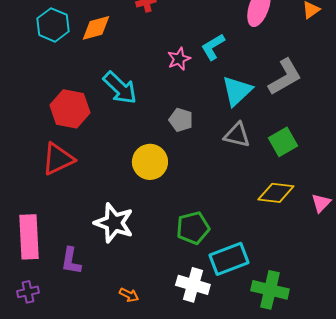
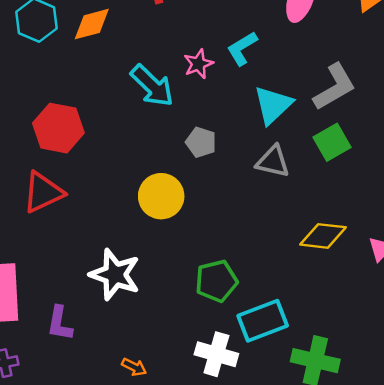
cyan arrow: (120, 88) -> (152, 86), moved
green square: (283, 142) -> (332, 142), moved

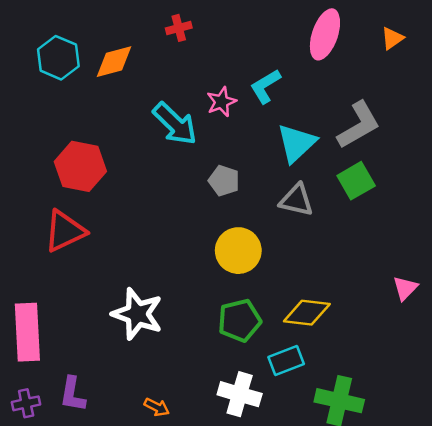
yellow circle: (161, 196) -> (238, 251), moved
yellow diamond: (323, 236) -> (307, 313), moved
cyan rectangle: (263, 321) -> (286, 361), size x0.7
purple L-shape: (60, 323) -> (73, 394), moved

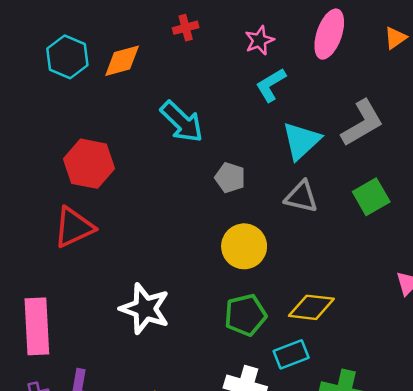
pink star: (221, 102) -> (259, 40), moved
green square: (356, 181) -> (371, 197), moved

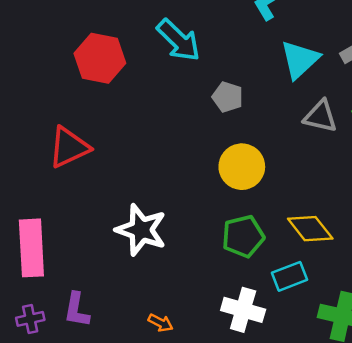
red hexagon: (89, 164) -> (100, 58), moved
gray triangle: (301, 197) -> (321, 116), moved
yellow diamond: (311, 307) -> (310, 229), turned 45

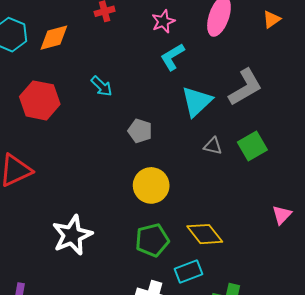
cyan arrow: (179, 40) -> (102, 86), size x0.6
gray triangle: (321, 116) -> (213, 146), size x0.7
white star: (141, 230) -> (72, 235), turned 30

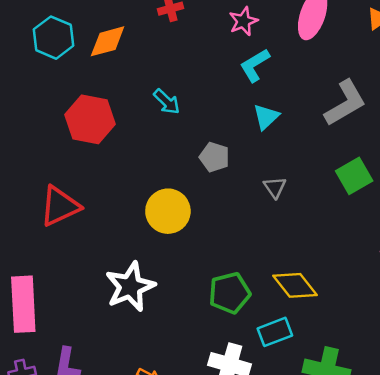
cyan triangle: (197, 101) -> (266, 117), moved, size x0.7
gray triangle: (213, 146) -> (275, 187), moved, turned 42
yellow circle: (151, 185) -> (168, 211), moved

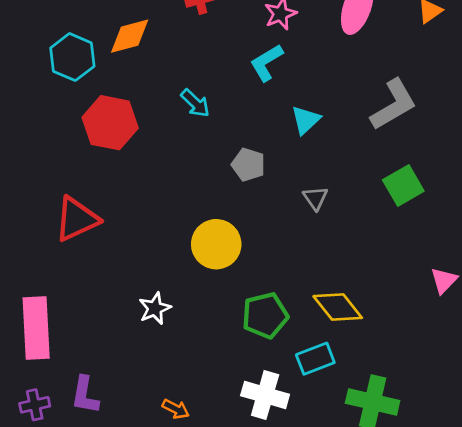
cyan hexagon: (53, 38) -> (72, 57), moved
cyan L-shape: (255, 65) -> (266, 63), moved
yellow circle: (168, 211) -> (216, 244), moved
white star: (130, 287) -> (155, 308), size x0.6

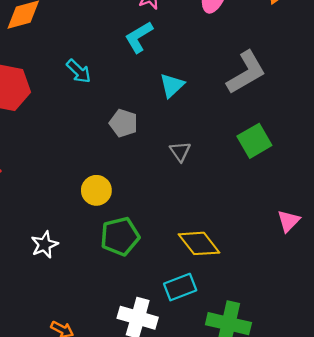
yellow circle: (216, 244) -> (96, 190), size x0.7
green pentagon: (265, 315) -> (120, 236), moved

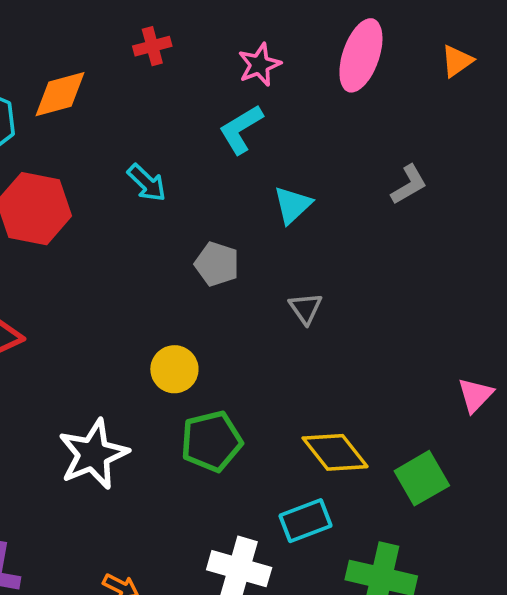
gray L-shape: (246, 72) -> (409, 185), size x0.6
green square: (254, 141) -> (422, 478), moved
pink triangle: (289, 221) -> (475, 395), moved
white star: (44, 245) -> (93, 454), size x1.6

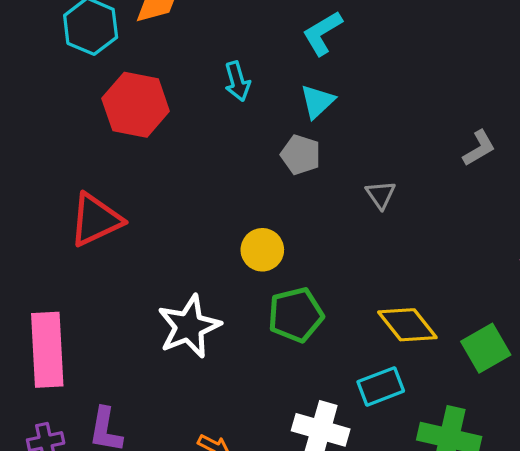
cyan arrow: (147, 183) -> (237, 81), turned 30
gray L-shape: (409, 185) -> (479, 148), moved
cyan triangle: (293, 205) -> (317, 101), moved

